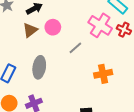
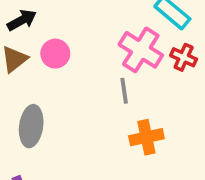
gray line: (75, 48) -> (124, 91), moved, turned -56

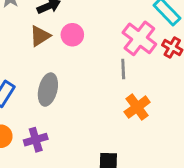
orange cross: (146, 137) -> (137, 107), turned -30

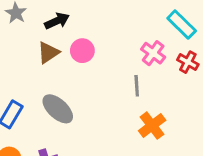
pink cross: (139, 38) -> (153, 53), size x0.7
gray ellipse: (48, 90) -> (58, 109), turned -60

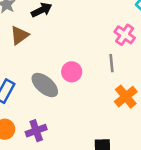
pink circle: (82, 51) -> (72, 72), moved
brown triangle: (48, 53) -> (19, 35), moved

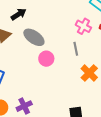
gray ellipse: (45, 85) -> (34, 37), moved

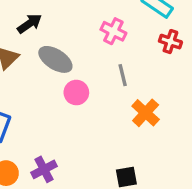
pink cross: (83, 26) -> (113, 31), moved

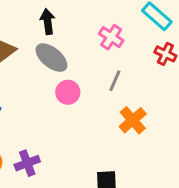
black arrow: (29, 24) -> (48, 22), moved, turned -70
gray line: (123, 75) -> (115, 81), turned 30

